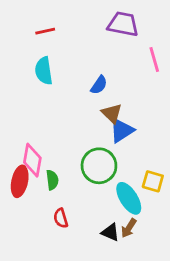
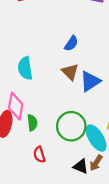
cyan semicircle: (44, 71) -> (25, 68), moved
brown triangle: (112, 113) -> (70, 72), moved
green circle: (99, 166) -> (71, 126), moved

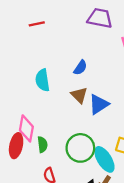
cyan semicircle: (25, 68) -> (42, 80), moved

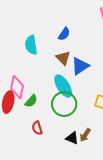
green semicircle: (42, 144) -> (31, 101), turned 48
cyan ellipse: (104, 159) -> (63, 86), moved

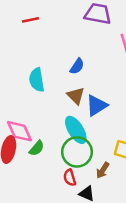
pink diamond: (17, 87) -> (20, 131), turned -35
red semicircle: (37, 128) -> (70, 178), moved
brown arrow: (85, 135) -> (103, 170), moved

